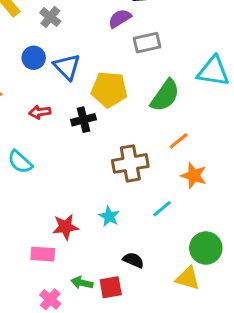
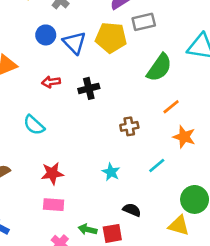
yellow pentagon: (109, 89) -> (111, 38), moved
brown cross: (130, 163) -> (129, 126), size x0.6
red star: (65, 227) -> (52, 173), moved

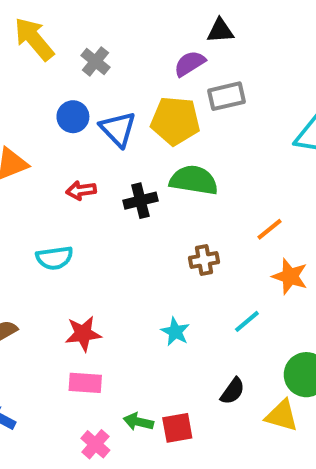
green semicircle: (159, 68) -> (194, 180), moved, turned -116
cyan semicircle: (34, 125) -> (54, 258), turned -50
black semicircle: (132, 210) -> (233, 391), moved, turned 102

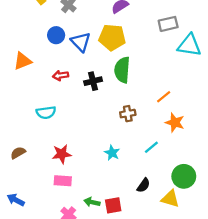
gray rectangle: (226, 96) -> (168, 24), moved
green semicircle: (194, 180) -> (122, 70), turned -95

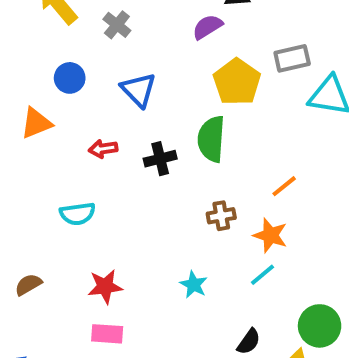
blue circle: (56, 35) -> (70, 78), moved
yellow pentagon: (112, 37) -> (237, 82), moved, turned 30
orange star: (175, 123) -> (270, 235), moved

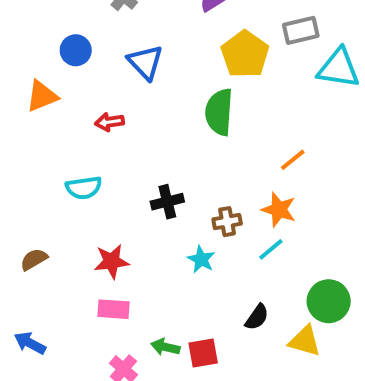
black cross: (160, 159) -> (167, 202), moved
brown cross: (221, 216) -> (227, 222), moved

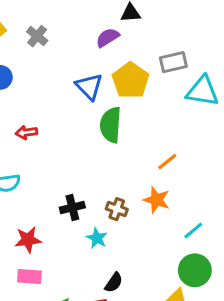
blue triangle: (145, 62) -> (89, 87), moved
black cross: (167, 202) -> (72, 208), moved
brown cross: (227, 222) -> (117, 209), turned 30
cyan line: (271, 249) -> (193, 230), moved
black semicircle: (257, 317) -> (114, 283), moved

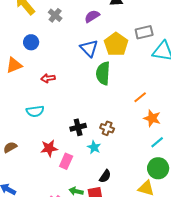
purple semicircle: (108, 38) -> (92, 16), moved
orange star: (157, 200) -> (152, 118), moved
pink rectangle: (29, 276) -> (66, 161), moved, turned -70

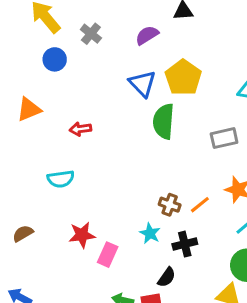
gray rectangle: (144, 32) -> (224, 138), moved
blue circle: (31, 42) -> (55, 59), moved
orange line: (140, 97) -> (200, 205), moved
black cross: (78, 127) -> (185, 244), moved

